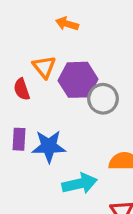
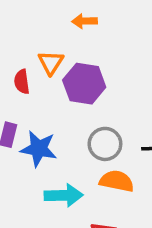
orange arrow: (67, 24) -> (84, 21), turned -30
gray circle: (103, 99) -> (105, 144), moved

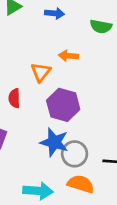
orange triangle: (51, 63) -> (41, 72), moved
blue star: (39, 149) -> (54, 142), moved

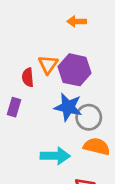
orange triangle: (41, 72) -> (48, 65), moved
red semicircle: (14, 98) -> (28, 77), moved

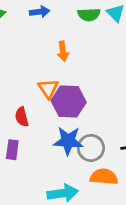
orange arrow: (77, 21) -> (63, 51), turned -90
orange triangle: (48, 65) -> (48, 89), moved

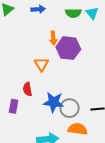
purple hexagon: (69, 101) -> (68, 48), moved
red semicircle: (22, 117) -> (27, 89), moved

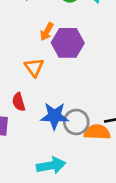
orange arrow: (53, 38) -> (47, 32), turned 40
orange semicircle: (78, 129) -> (97, 132), moved

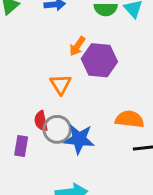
gray circle: (76, 122) -> (57, 129), moved
orange semicircle: (97, 132) -> (130, 119), moved

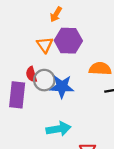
purple hexagon: (99, 60) -> (68, 41), moved
purple rectangle: (21, 146) -> (17, 95), size x1.6

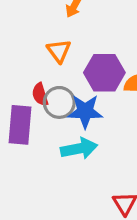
purple hexagon: (68, 41) -> (104, 73), moved
cyan arrow: (59, 129) -> (79, 149), moved

